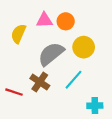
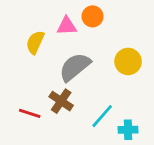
orange circle: (66, 21) -> (93, 16), moved
yellow circle: (84, 47) -> (128, 61), moved
cyan line: (74, 80) -> (102, 116), moved

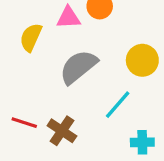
brown cross: (61, 101) -> (62, 131), moved
cyan line: (102, 116) -> (118, 105), moved

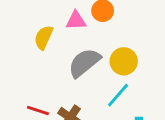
yellow circle: (142, 60) -> (124, 61), moved

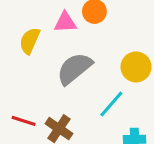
yellow circle: (124, 61) -> (136, 67), moved

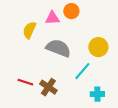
gray semicircle: (74, 68) -> (58, 48), turned 60

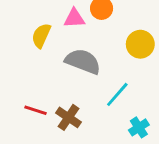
yellow circle: (98, 47) -> (140, 44), moved
cyan cross: (97, 94) -> (139, 127), turned -32

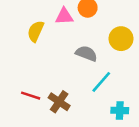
gray semicircle: (83, 61) -> (86, 53), moved, size x0.7
cyan cross: (139, 127) -> (120, 110), turned 35

